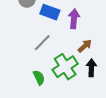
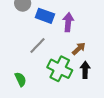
green cross: (65, 67) -> (60, 69), turned -30
green semicircle: (39, 78) -> (21, 79), moved

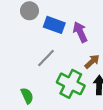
purple arrow: (68, 22) -> (80, 32), turned -30

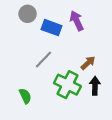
purple arrow: (80, 32) -> (77, 21), moved

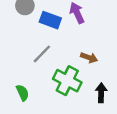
brown arrow: (88, 63) -> (89, 58), turned 63
black arrow: (95, 86) -> (101, 93), moved

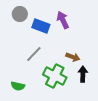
green semicircle: (22, 93) -> (18, 86), turned 128
black arrow: (101, 93) -> (83, 74), moved

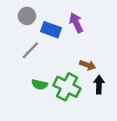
gray line: (34, 54) -> (30, 50), moved
green semicircle: (18, 86) -> (40, 85), moved

